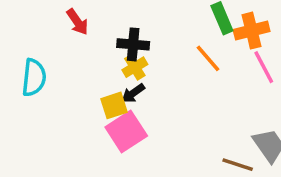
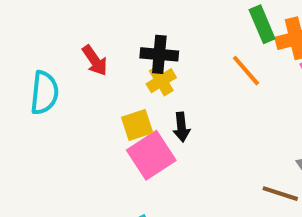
red arrow: (77, 22) -> (95, 60), moved
black arrow: (133, 93) -> (181, 127), moved, turned -60

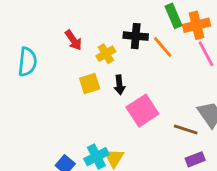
black cross: (159, 54) -> (136, 36), moved
red arrow: (95, 60) -> (73, 40), moved
pink square: (151, 155) -> (142, 111), moved

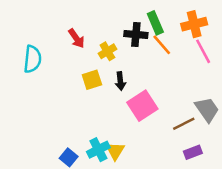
green rectangle: (174, 16) -> (155, 23), moved
brown line: (186, 129) -> (184, 124), turned -45

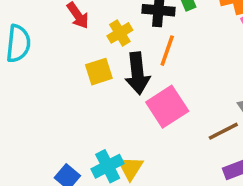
orange line: (162, 45) -> (167, 51), moved, turned 60
black arrow: (120, 81) -> (137, 73), size x1.6

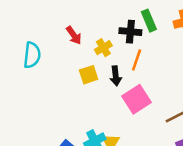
black arrow: (137, 73) -> (116, 76), size x0.7

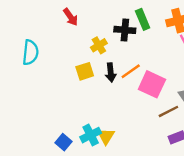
red arrow: (74, 35) -> (71, 17), moved
orange line: (137, 60) -> (131, 71), moved, turned 36
pink square: (137, 99) -> (152, 84), moved, turned -32

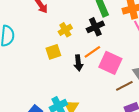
black cross: (125, 30) -> (95, 27), moved, turned -30
black arrow: (111, 72) -> (78, 63), moved

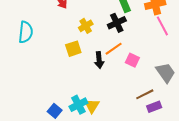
pink square: (110, 63) -> (132, 60), size x0.6
brown line: (124, 86) -> (145, 94), moved

